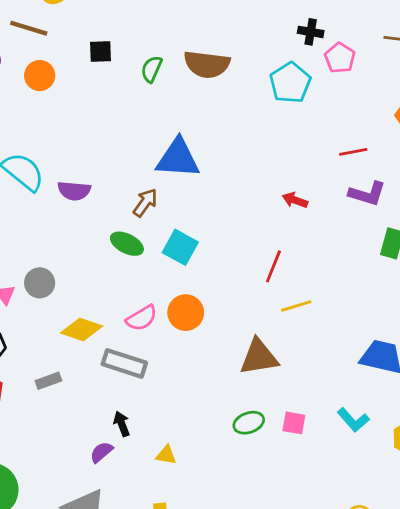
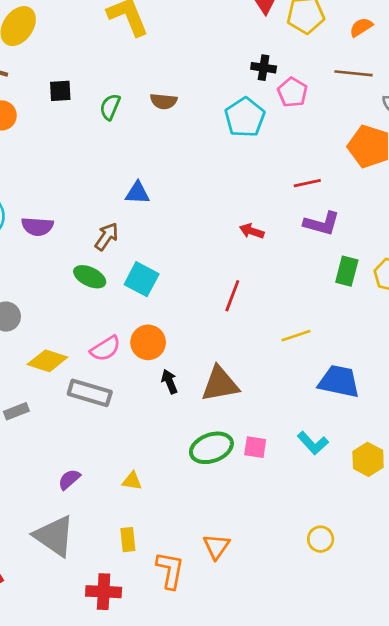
brown semicircle: (207, 64) -> (164, 101), size x0.6
blue triangle: (178, 158) -> (137, 193), size x0.6
yellow line: (296, 306) -> (296, 336), moved
green ellipse: (249, 423) -> (211, 448), size x1.4
black arrow: (122, 424) -> (169, 382), moved

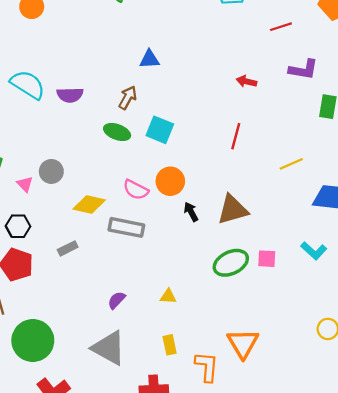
red line: (307, 183) -> (281, 27), moved
pink semicircle: (105, 349) -> (136, 190), turned 65
orange triangle: (216, 546) -> (243, 343), size x1.4

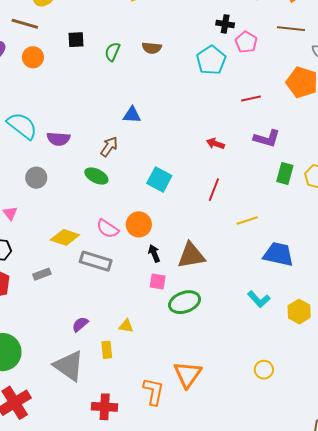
cyan square: (160, 130) -> (159, 180), moved
red line: (236, 136) -> (214, 190), moved
gray circle: (51, 171) -> (36, 178), moved
pink square: (267, 259) -> (158, 282), moved
yellow rectangle: (170, 345) -> (107, 350), moved

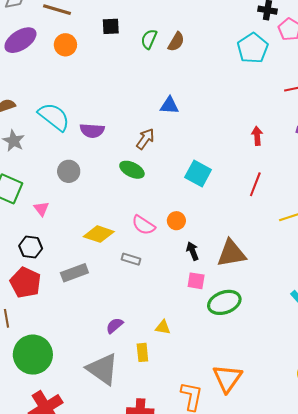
brown semicircle: (152, 48) -> (176, 42), moved, turned -66
red arrow: (215, 144) -> (257, 136), turned 66
orange circle: (139, 224) -> (176, 221), size x0.7
gray rectangle: (96, 261) -> (131, 259), size x0.6
gray rectangle: (42, 274) -> (74, 273), size x1.4

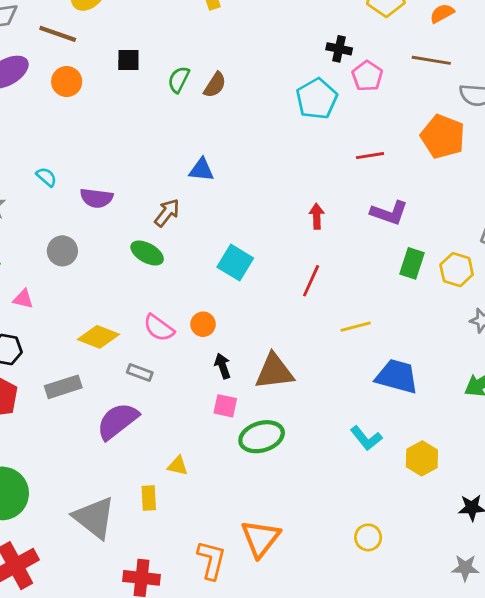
cyan semicircle: (54, 117) -> (46, 177), size x0.5
pink triangle: (41, 209) -> (23, 299), turned -42
purple semicircle: (115, 326) -> (118, 421), moved, size x1.8

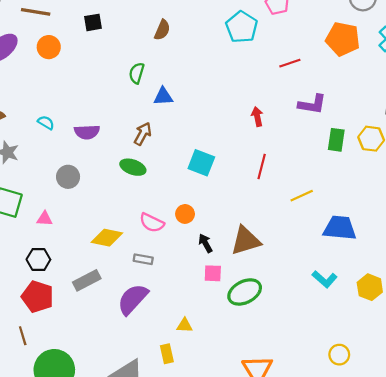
green semicircle: (179, 80) -> (137, 73), moved

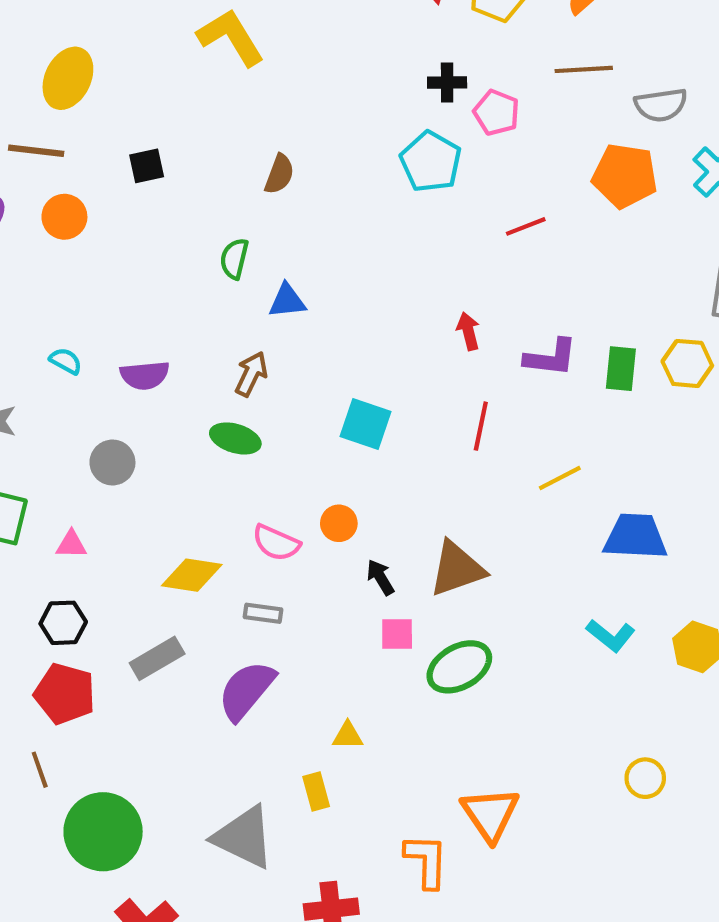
purple L-shape: (312, 104) -> (551, 358), moved

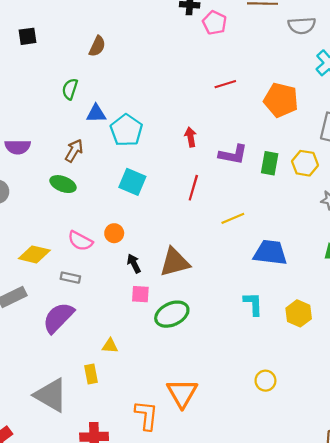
cyan pentagon: (431, 162) -> (126, 130), moved
orange pentagon: (625, 176) -> (281, 100), moved
cyan L-shape: (611, 636) -> (253, 304), turned -135

